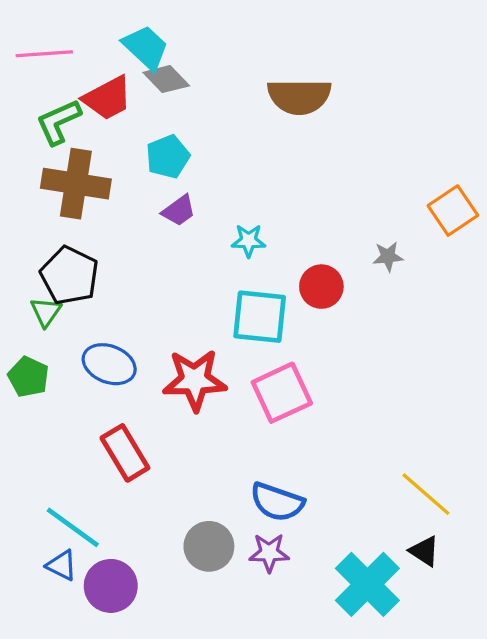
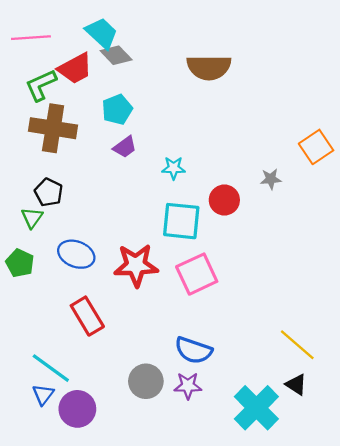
black pentagon: (70, 275) -> (49, 192), size x0.7
blue triangle: (62, 565) -> (43, 395), turned 40

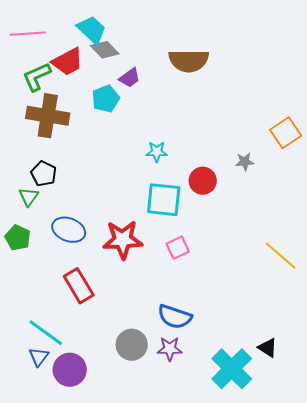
purple trapezoid: (125, 147) -> (130, 78), moved
pink square: (197, 274) -> (178, 248), size x0.6
yellow line: (297, 345) -> (281, 256), moved

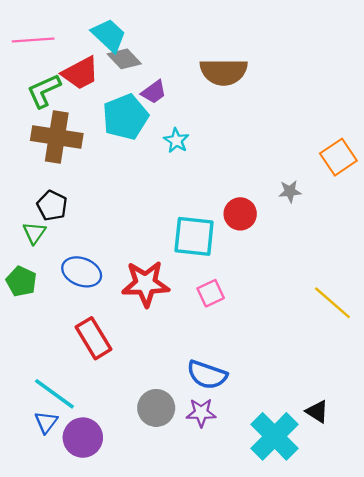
cyan pentagon: (106, 99) -> (125, 117), size x1.4
cyan star: (157, 152) -> (176, 141), moved, turned 30

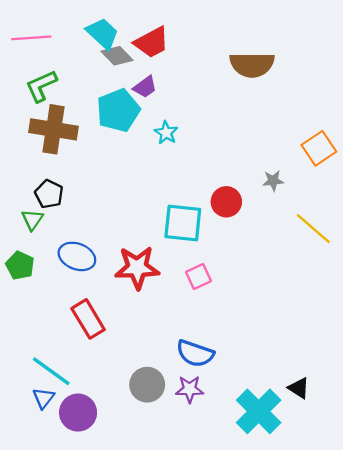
brown semicircle: (224, 72) -> (252, 65), moved
red trapezoid: (80, 73) -> (152, 42), moved
yellow line: (332, 303) -> (313, 229), moved

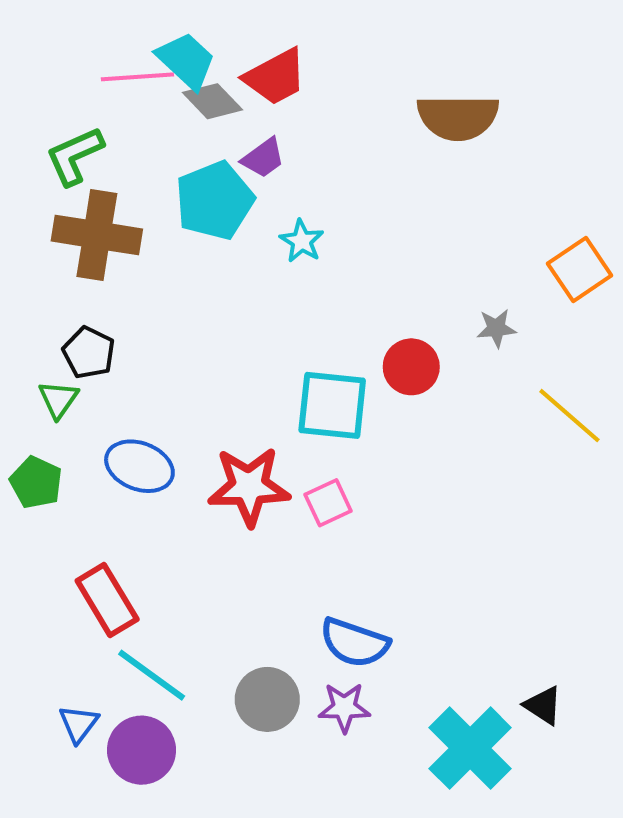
pink line: (31, 38) -> (137, 77), moved
pink square: (198, 277) -> (328, 503), moved
red rectangle: (88, 319) -> (107, 600), moved
cyan line: (51, 371) -> (152, 675), moved

